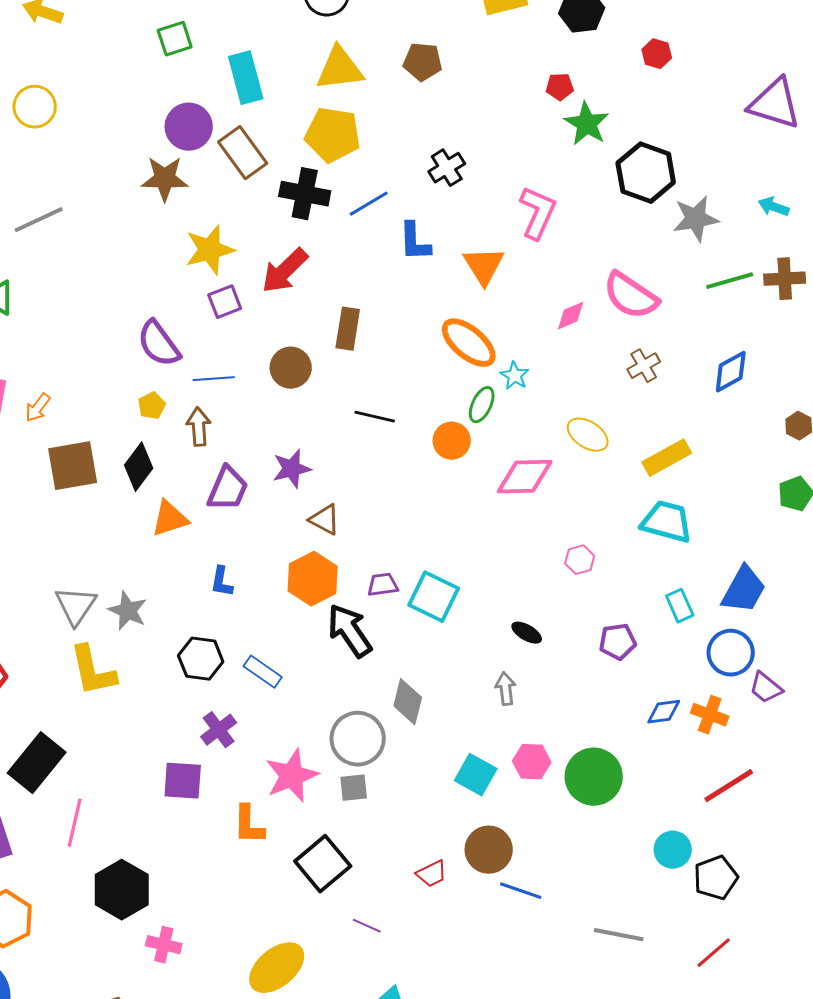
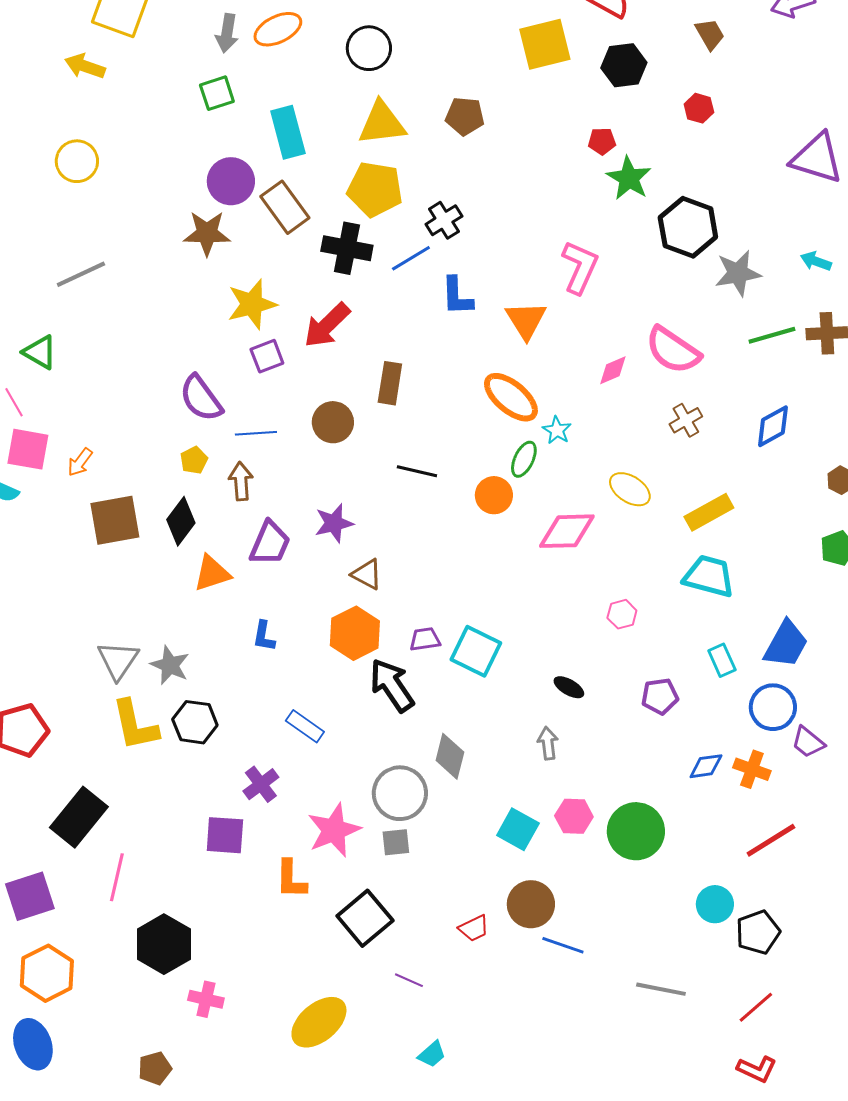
black cross: (447, 168) -> (444, 220), moved
black hexagon: (201, 659) -> (195, 722), moved

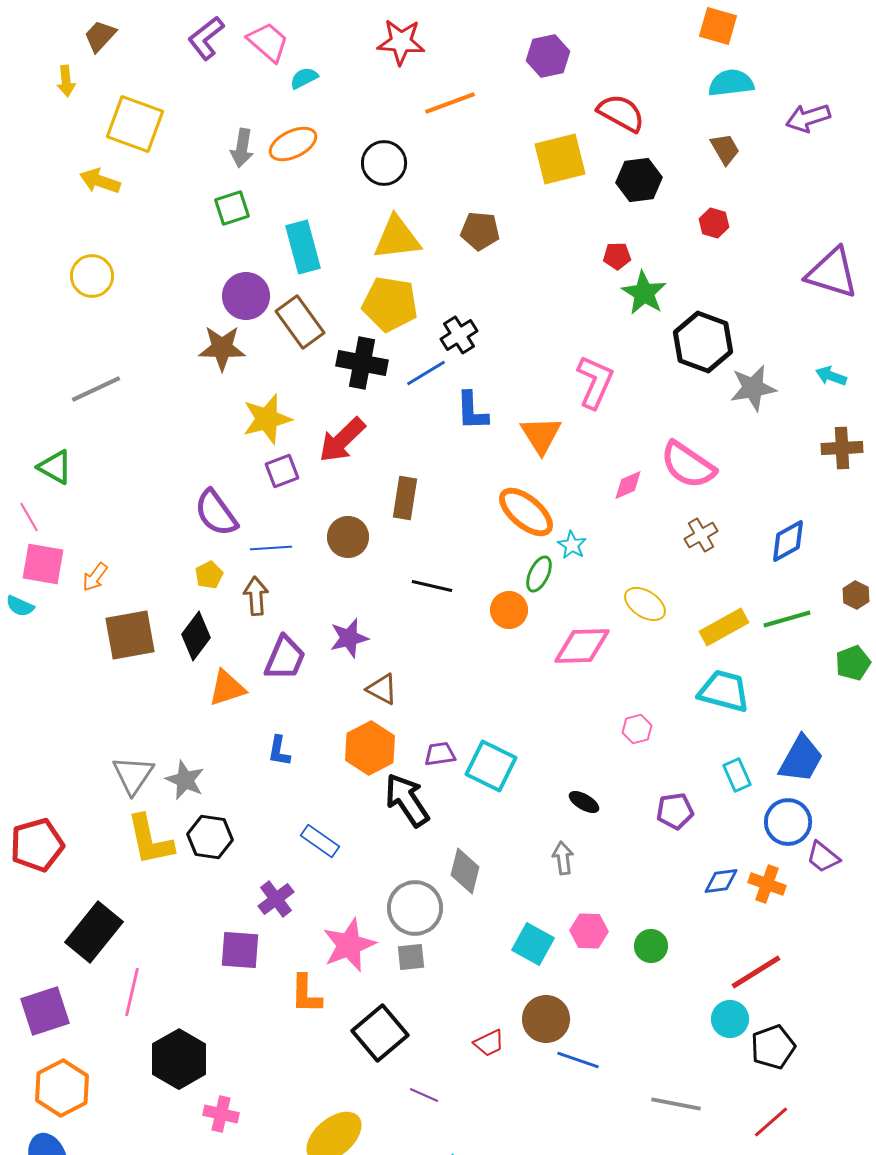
green line: (772, 335) -> (787, 619), moved
green circle: (636, 831) -> (651, 946), size x0.6
red line: (771, 840) -> (756, 972), moved

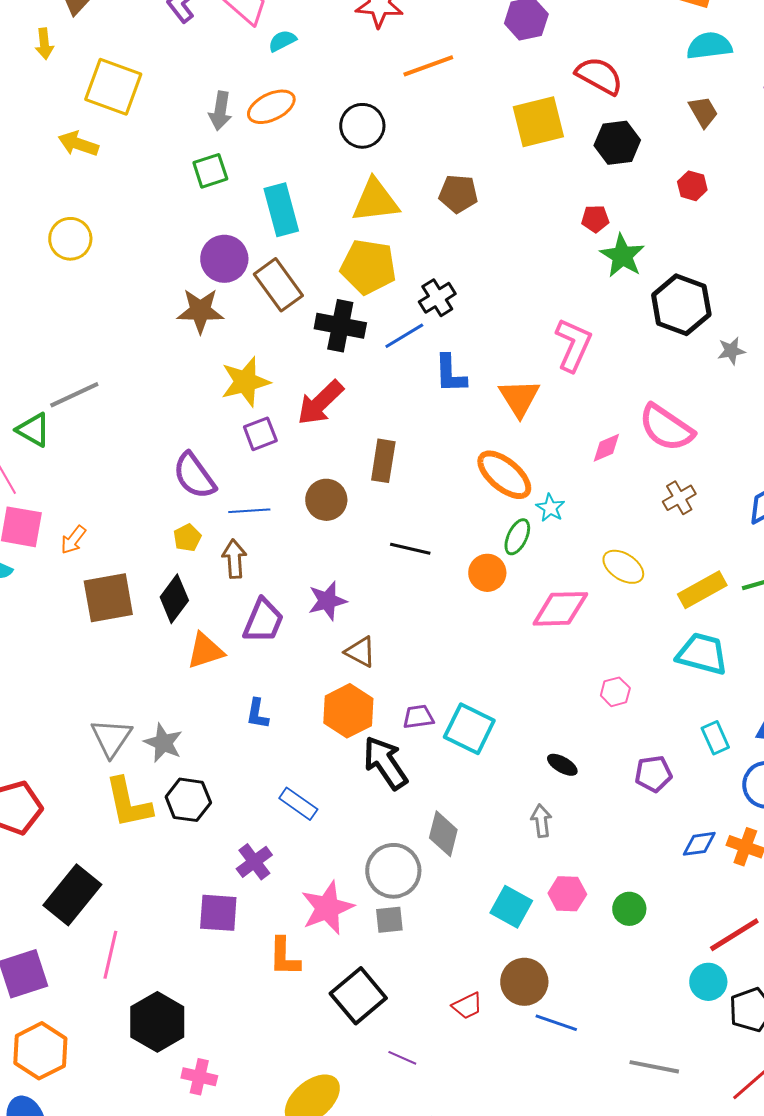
gray star: (753, 388) -> (731, 351), size x0.6
gray line: (96, 389) -> (74, 395), moved

